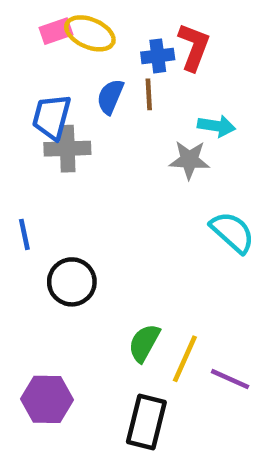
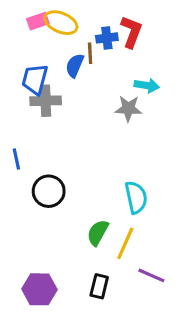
brown line: (149, 94) -> (90, 53), moved
cyan semicircle: (232, 232) -> (136, 197), moved, turned 36
purple line: (230, 379) -> (151, 275), moved
purple hexagon: (47, 399) -> (39, 289), moved
black rectangle: (146, 422) -> (99, 286), size x0.7

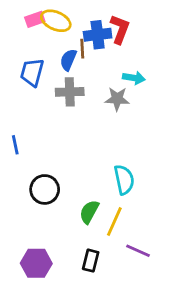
blue cross: (107, 38) -> (98, 35), size x1.4
gray cross: (46, 101) -> (70, 92), moved
black circle: (49, 191) -> (45, 189), moved

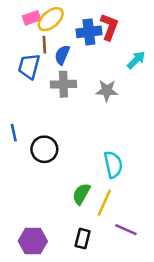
yellow ellipse: (56, 21) -> (51, 19), turned -64
brown line: (82, 49) -> (44, 45), moved
cyan arrow: (134, 78) -> (136, 60), moved, turned -54
black circle: (45, 189) -> (44, 149), moved

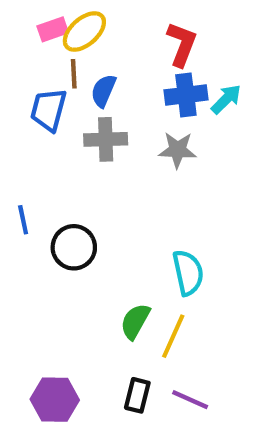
blue cross: (89, 32) -> (186, 95), moved
purple line: (126, 230) -> (190, 400), moved

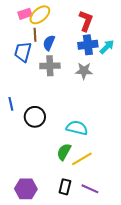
cyan semicircle: (188, 273) -> (77, 128), moved, turned -65
yellow line: (173, 336) -> (82, 159), turned 35

